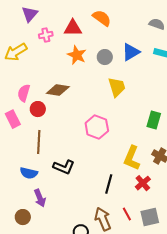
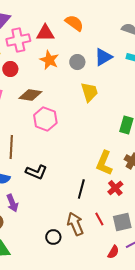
pink cross: (46, 35) -> (18, 40), size x1.6
red circle: (38, 109) -> (10, 69), moved
pink hexagon: (97, 127) -> (45, 119), moved

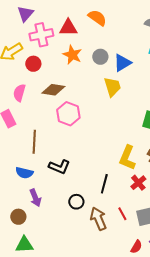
blue triangle: (103, 57) -> (122, 63), moved
black circle: (53, 237) -> (76, 202), moved

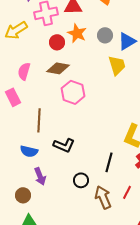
red circle: (33, 64) -> (57, 42), moved
red line: (122, 214) -> (127, 192), turned 56

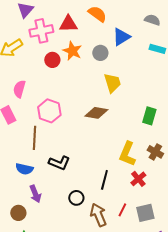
blue triangle: (127, 41) -> (121, 37), moved
brown diamond: (58, 68) -> (96, 113), moved
pink hexagon: (73, 92) -> (49, 111), moved

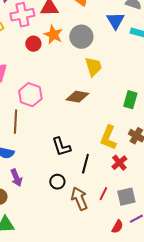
blue triangle: (121, 37) -> (115, 21), moved, turned -30
gray circle: (100, 53) -> (81, 37), size x1.5
black L-shape: (59, 163) -> (61, 147), moved, turned 50

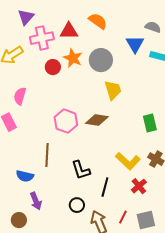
pink hexagon: (30, 95) -> (66, 121), moved
green rectangle: (130, 100) -> (150, 123), turned -30
brown line: (15, 122) -> (47, 155), moved
yellow L-shape: (108, 138) -> (128, 161), turned -70

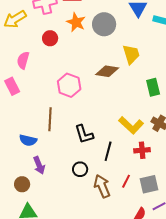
red circle: (53, 67) -> (50, 38), moved
yellow trapezoid: (113, 90) -> (131, 54), moved
brown diamond: (97, 120) -> (107, 71), moved
red cross: (139, 186) -> (142, 150), turned 35

